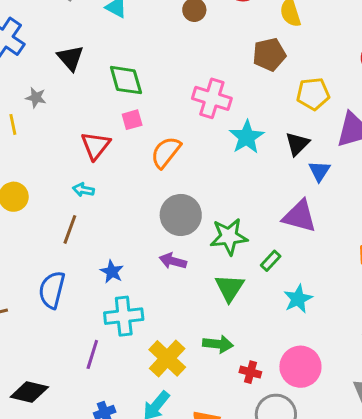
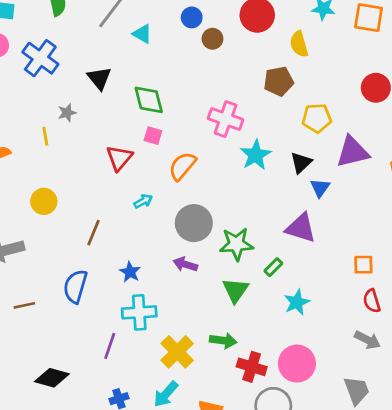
gray star: (36, 98) -> (67, 113), turned -30
pink square: (132, 120) -> (153, 136), turned 30
cyan arrow: (83, 190) -> (143, 201), moved, turned 138
red cross: (250, 372) -> (252, 367), size x1.5

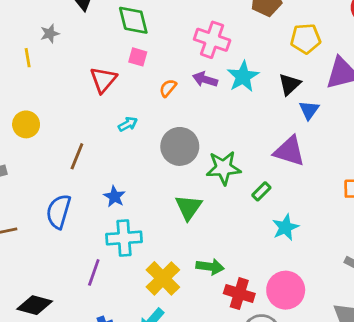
orange semicircle: (182, 166) -> (168, 88), size x0.6
purple arrow: (185, 264) -> (205, 79), moved
green triangle: (236, 290) -> (189, 207), moved

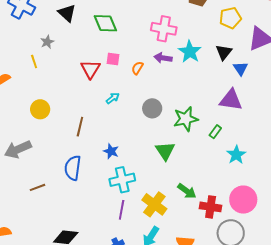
pink square: (138, 57) -> (113, 59), moved
gray circle: (180, 146) -> (152, 108), size x0.7
green arrow: (210, 267) -> (187, 191), turned 36
purple line: (94, 272) -> (122, 210), moved

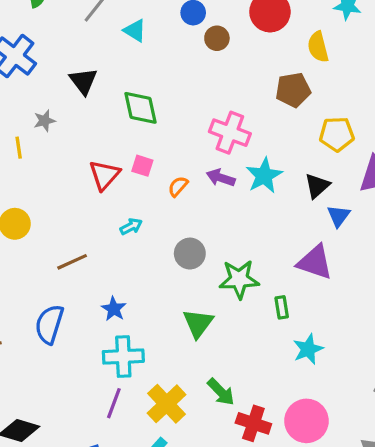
brown line: (80, 127) -> (72, 262), turned 42
green rectangle: (215, 132) -> (282, 307), turned -56

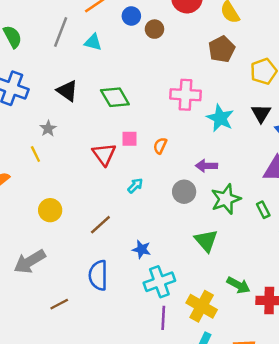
purple arrow: (221, 178) -> (206, 166), moved

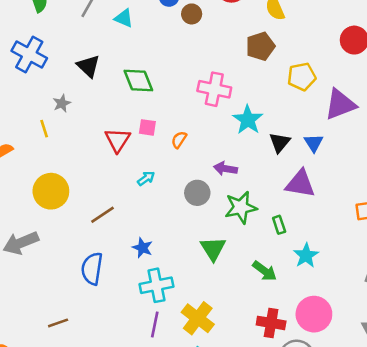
black triangle: (261, 113) -> (280, 142), moved
yellow circle: (50, 210) -> (51, 191), size x1.4
green arrow: (238, 285) -> (265, 271), moved
brown line: (59, 304) -> (58, 323), moved

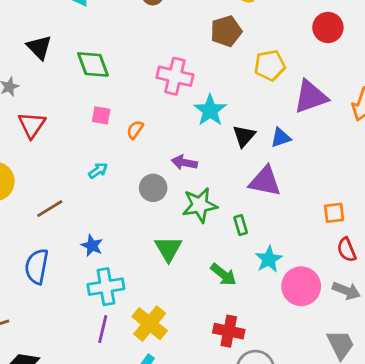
red triangle: (118, 140) -> (32, 125), moved
blue triangle: (314, 143) -> (281, 138), turned 42
pink circle: (314, 314) -> (301, 286), moved

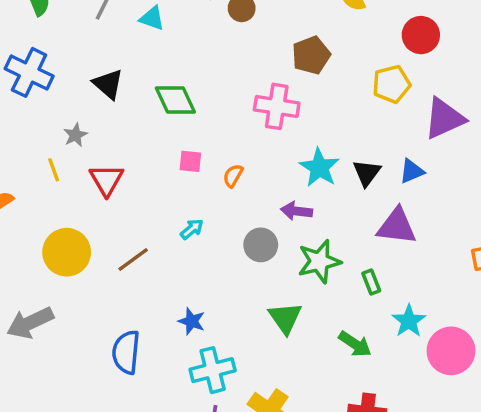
red circle: (328, 27) -> (421, 35), moved
brown pentagon: (226, 31) -> (311, 55), moved
cyan star: (210, 110) -> (319, 168), moved
brown line: (50, 209) -> (133, 259), moved

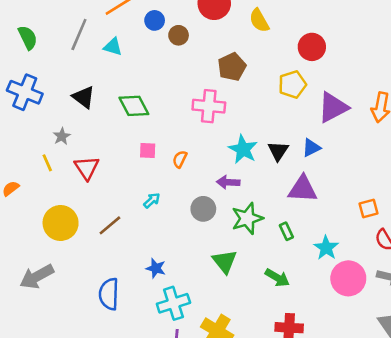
cyan star: (409, 321) -> (326, 248), moved

